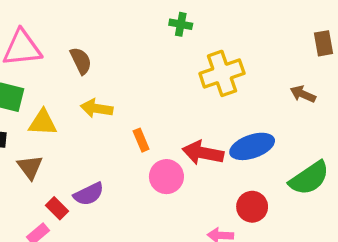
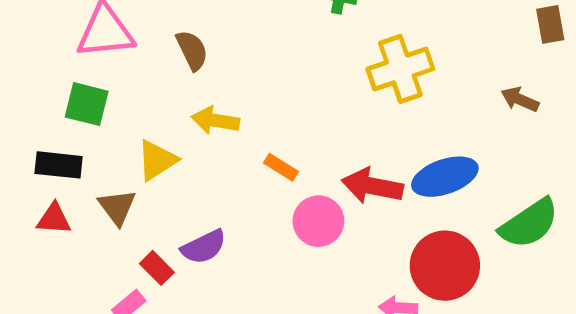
yellow triangle: (43, 123) -> (157, 160), moved, turned -36
orange rectangle: (141, 140) -> (281, 167), turned -35
red circle: (252, 207) -> (445, 266), size x1.5

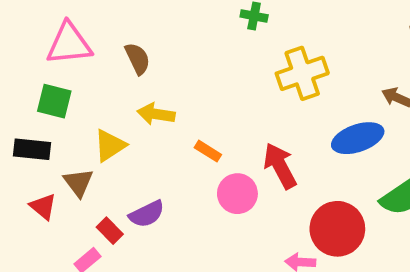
blue ellipse: (445, 177) -> (358, 138), moved
red arrow: (372, 186) -> (280, 166), turned 51
red triangle: (54, 219) -> (43, 207), moved, turned 36

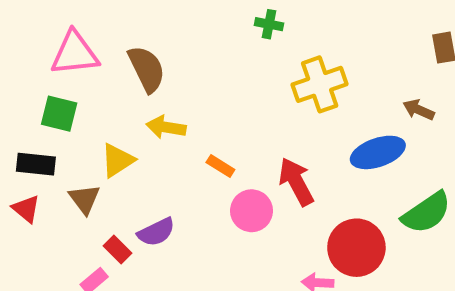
brown semicircle: (138, 59) -> (147, 69), size x1.4
red triangle: (43, 207) -> (26, 209), moved

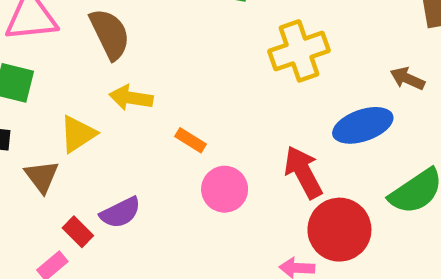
red arrow: (296, 182) -> (303, 172), moved

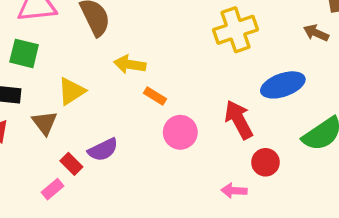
brown arrow: (407, 79) -> (316, 33), moved
yellow arrow: (131, 98) -> (130, 64), moved
red circle: (339, 230) -> (265, 162), size x0.6

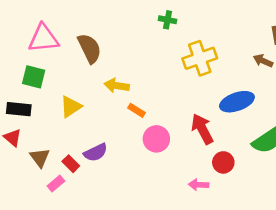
brown triangle: (45, 123) -> (40, 157), moved

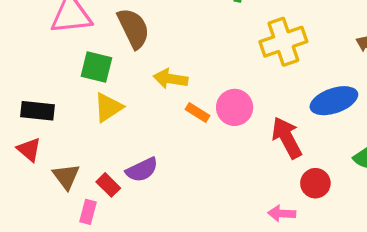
green square: (34, 77) -> (96, 67), moved
pink circle: (156, 139) -> (235, 107), moved
pink rectangle: (56, 184) -> (88, 212), turned -35

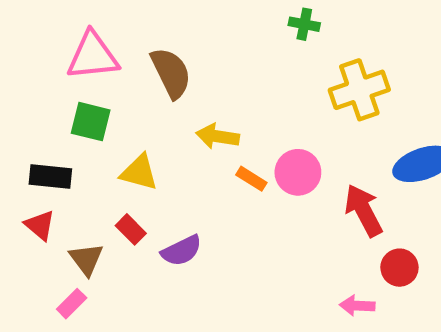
green square: (96, 67) -> (91, 122), moved
yellow triangle: (108, 107) -> (139, 172), turned 48
red rectangle: (108, 185) -> (131, 229), moved
pink rectangle: (88, 212) -> (72, 304), moved, turned 30

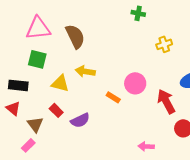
yellow cross: (359, 90) -> (164, 44), size x0.6
yellow arrow: (218, 136) -> (85, 71), moved
orange rectangle: (251, 179) -> (113, 97), moved
pink arrow: (357, 306) -> (146, 146), moved

